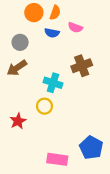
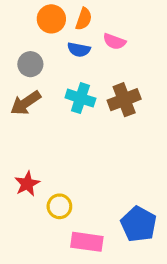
cyan cross: (53, 83) -> (80, 98), moved
yellow circle: (44, 106) -> (59, 206), moved

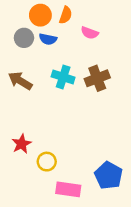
blue semicircle: (79, 50) -> (48, 39), moved
gray circle: (30, 64) -> (24, 38), moved
brown arrow: (26, 103) -> (20, 81), turned 65

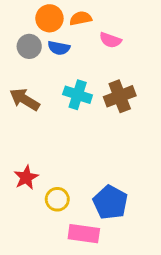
orange semicircle: (66, 15) -> (81, 18), turned -120
blue pentagon: (109, 175) -> (110, 202), moved

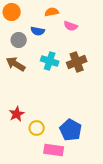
orange circle: (49, 18) -> (12, 12), moved
gray circle: (29, 46) -> (19, 40), moved

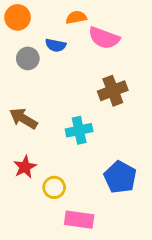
pink semicircle: (71, 26) -> (104, 38), size x1.5
cyan cross: (50, 61) -> (79, 130), moved, turned -30
brown arrow: (16, 64) -> (23, 119), moved
blue pentagon: (71, 130) -> (120, 177), moved

